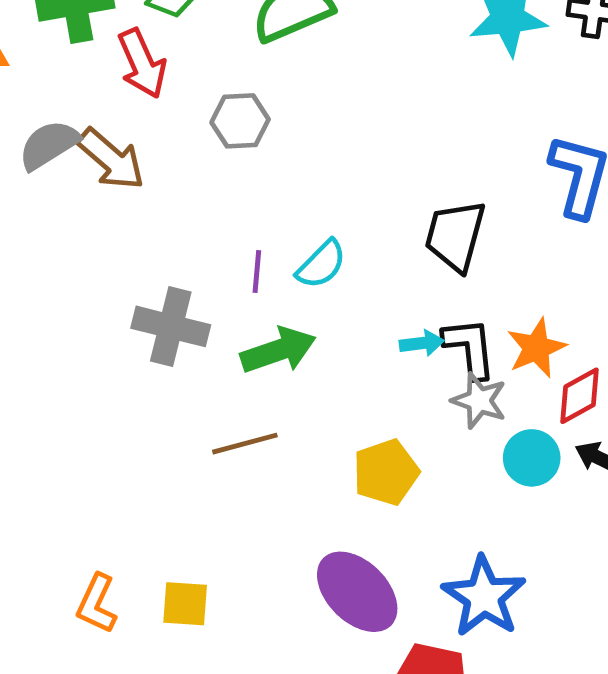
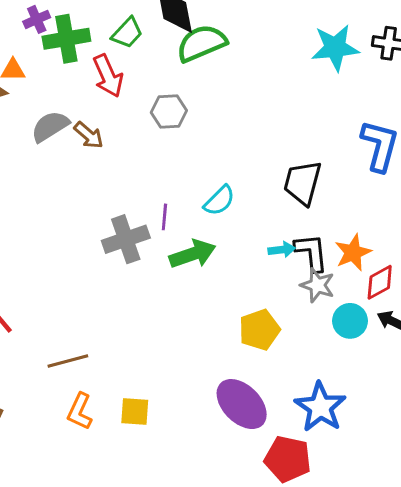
brown arrow: (111, 159) -> (89, 135), size x0.7
purple line: (257, 271) -> (164, 217), moved
gray cross: (171, 326) -> (126, 239), turned -33
brown line: (245, 444) -> (68, 361), moved

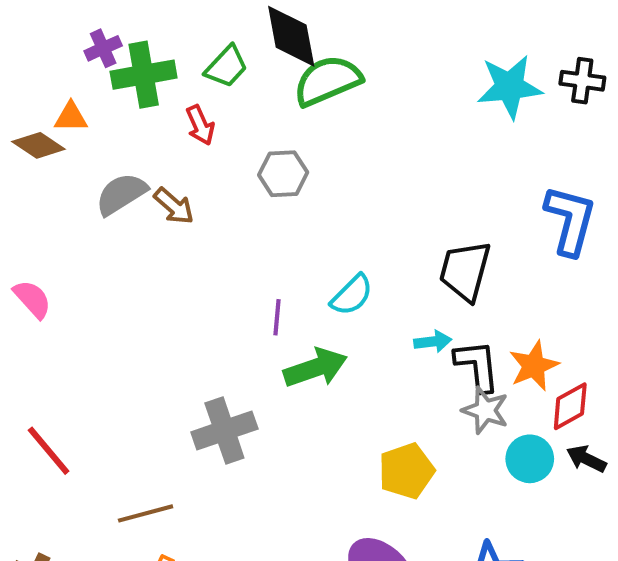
red arrow: (108, 76) -> (200, 125), size x0.7
gray cross: (126, 239) -> (224, 430), moved
cyan arrow: (282, 250) -> (433, 342), moved

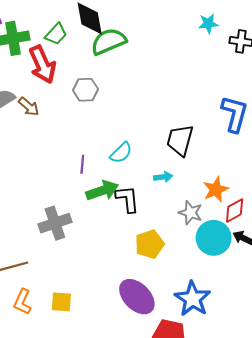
cyan star: (510, 87) -> (208, 24), moved, size x0.6
red arrow: (200, 125) -> (42, 65), size x1.8
black L-shape: (477, 366) -> (127, 199), moved
cyan circle: (530, 459) -> (214, 238), size x1.4

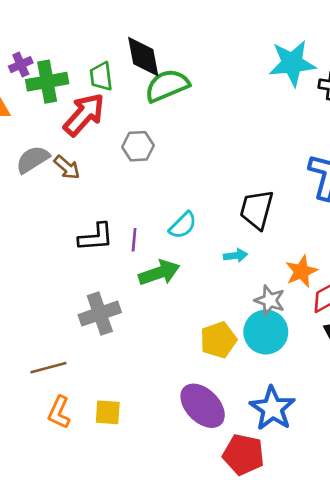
cyan star: (208, 24) -> (292, 63), size x1.8
green trapezoid: (56, 34) -> (101, 76), turned 130
red arrow: (42, 65) -> (84, 115), turned -114
black L-shape: (127, 199) -> (96, 237), moved, turned 92
cyan circle: (214, 238) -> (266, 332), moved

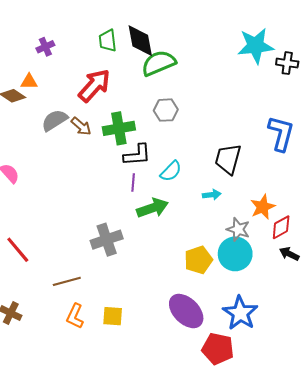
green trapezoid: (101, 76) -> (108, 41), moved
green cross: (47, 82) -> (119, 128), moved
gray hexagon: (138, 146) -> (166, 110), moved
black L-shape: (96, 237) -> (137, 155), moved

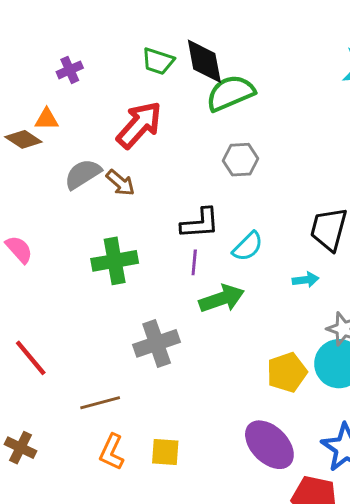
green trapezoid: (108, 41) -> (158, 61), turned -65
green cross: (119, 128) -> (115, 261), moved

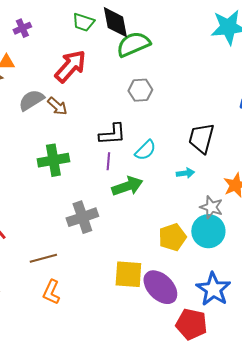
yellow square: (165, 452) -> (128, 274), moved, size x1.4

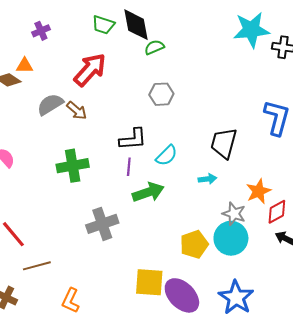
green semicircle: (133, 44) -> (154, 47), size x0.6
brown line: (43, 258) -> (37, 266), moved

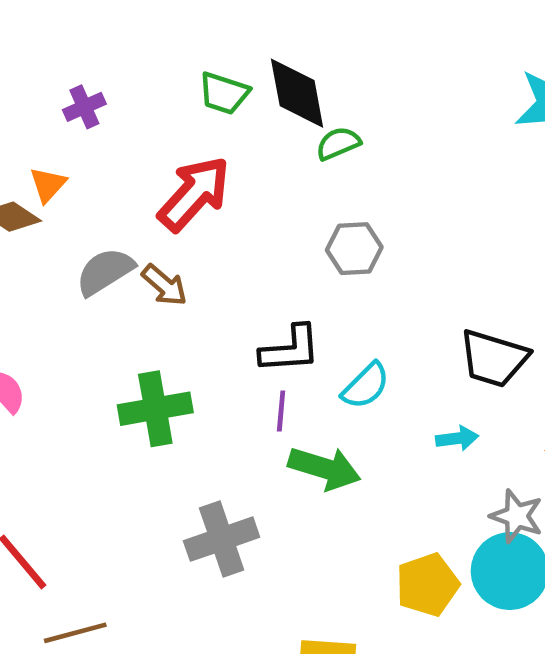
orange triangle: (25, 66) -> (48, 185), turned -48
black trapezoid: (224, 143) -> (494, 358), turned -88
green arrow: (148, 192) -> (325, 468), turned 36

